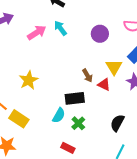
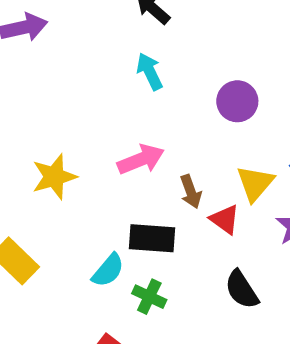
pink arrow: (37, 33) -> (141, 159), moved
green cross: (78, 123) -> (149, 297), turned -32
black semicircle: (117, 123) -> (242, 290), moved, turned -72

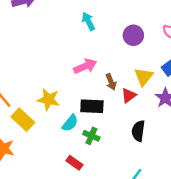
yellow star: (54, 177) -> (49, 100), moved, turned 30
red triangle: (225, 219) -> (129, 95), turned 49
black semicircle: (242, 290) -> (138, 131), turned 42

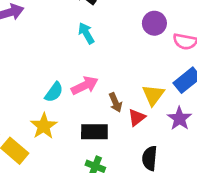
purple circle: (133, 35) -> (154, 23), moved
yellow star: (49, 100) -> (44, 126), turned 30
cyan semicircle: (70, 123) -> (54, 92), moved

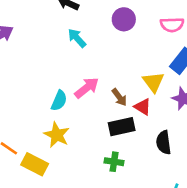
purple circle: (154, 23) -> (124, 19), moved
red triangle: (137, 117) -> (143, 107), turned -36
black rectangle: (94, 132) -> (122, 127), moved

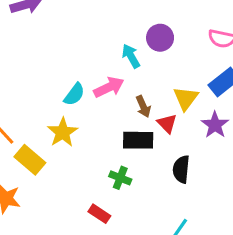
purple circle: (124, 19) -> (160, 38), moved
cyan arrow: (77, 38) -> (131, 56), moved

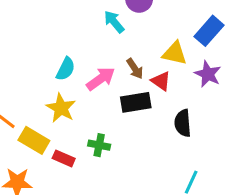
pink arrow: (109, 87) -> (101, 79), moved
yellow triangle: (186, 98) -> (175, 53), turned -44
green cross: (120, 178) -> (99, 145), moved
red rectangle: (99, 214) -> (64, 158), moved

